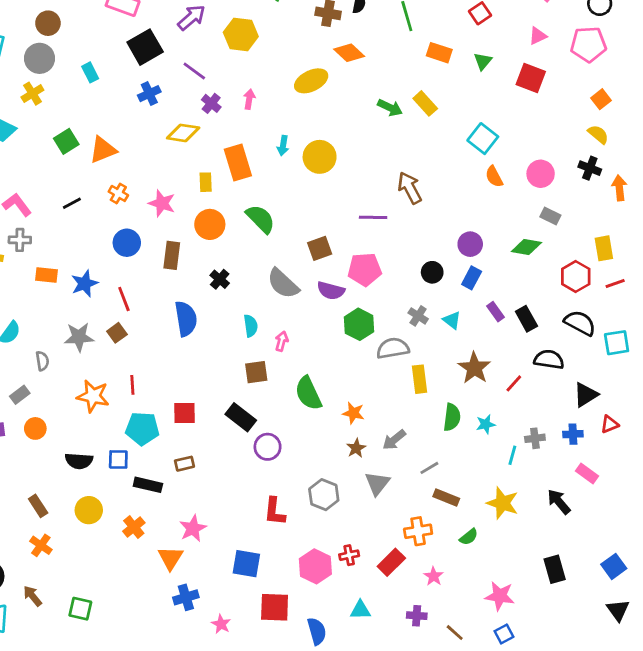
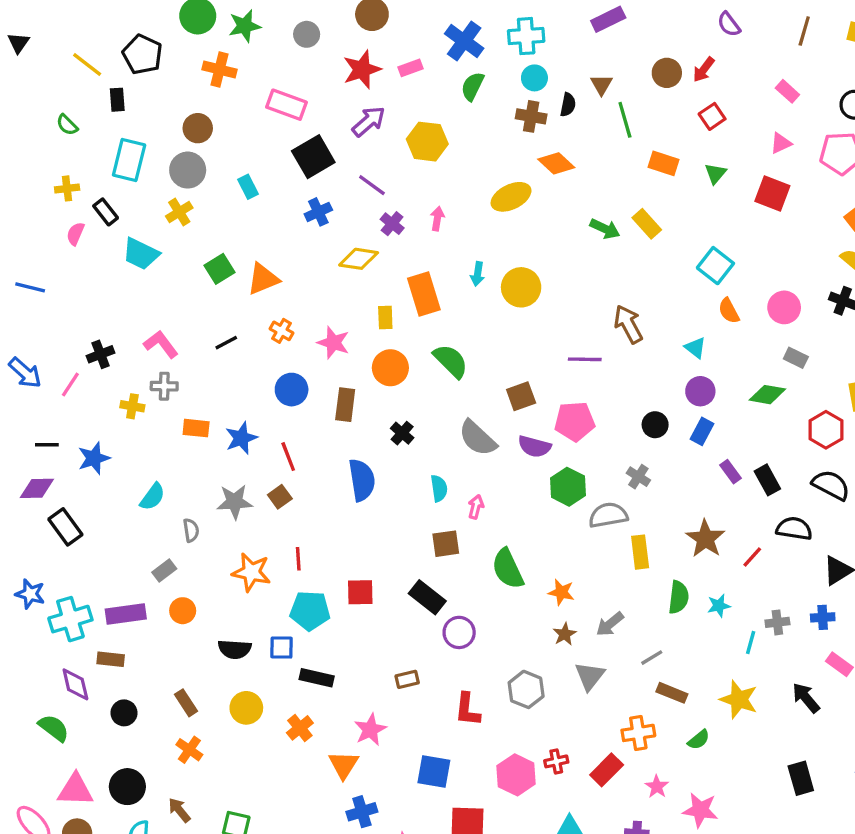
cyan triangle: (452, 320) -> (695, 348), moved
brown rectangle: (184, 464) -> (407, 679), moved
pink star: (500, 596) -> (700, 810), moved

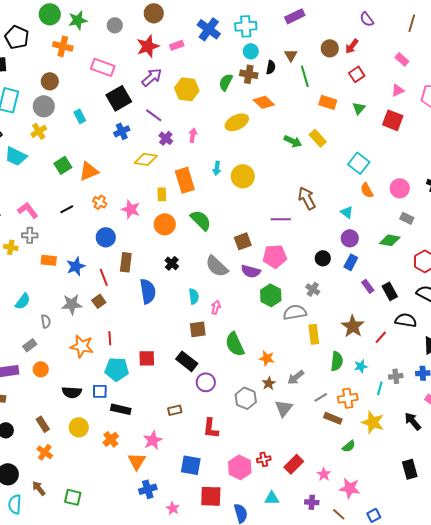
green semicircle: (472, 86) -> (226, 82), moved
brown rectangle: (345, 405) -> (126, 262), moved
gray hexagon: (526, 689) -> (246, 398), moved
orange cross: (638, 733) -> (348, 398), moved

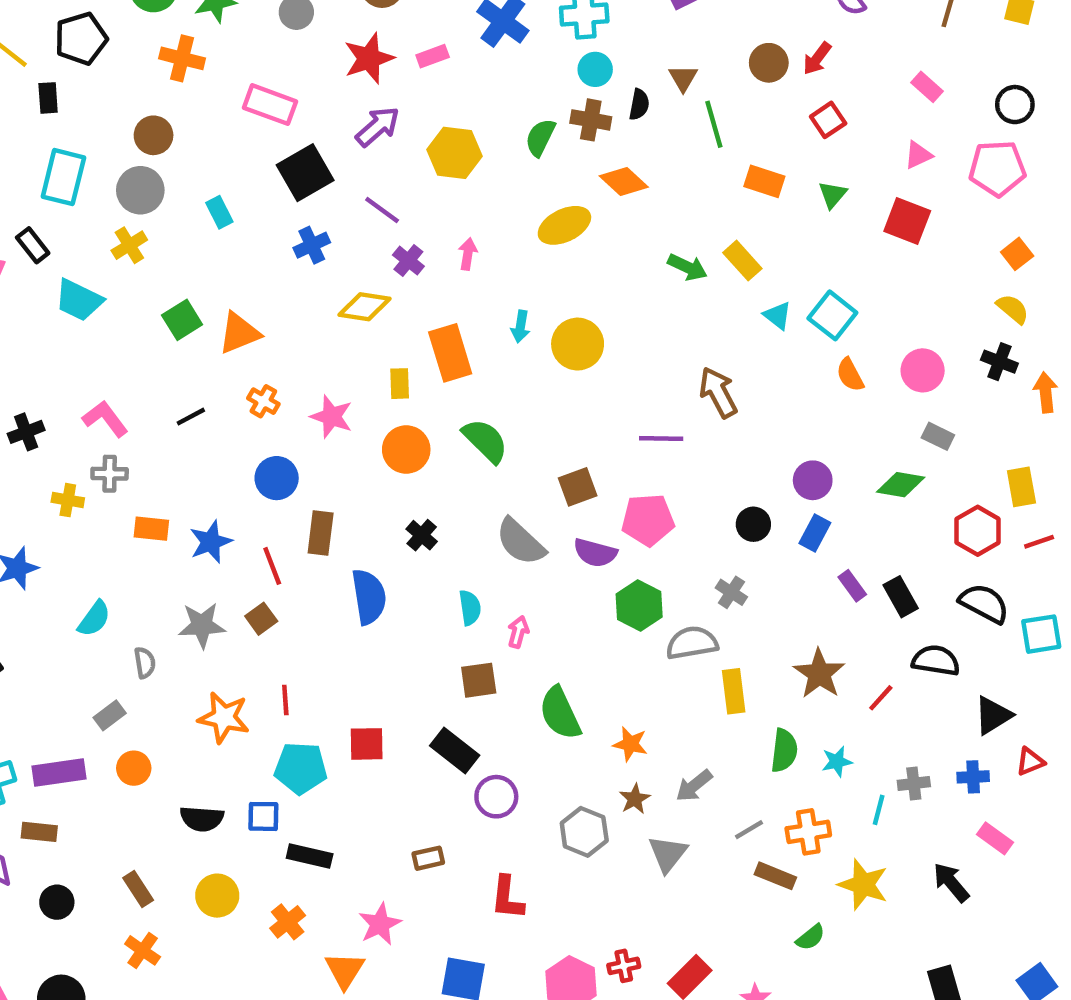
black pentagon: (17, 37) -> (81, 39), turned 30
cyan triangle: (347, 212) -> (778, 315), moved

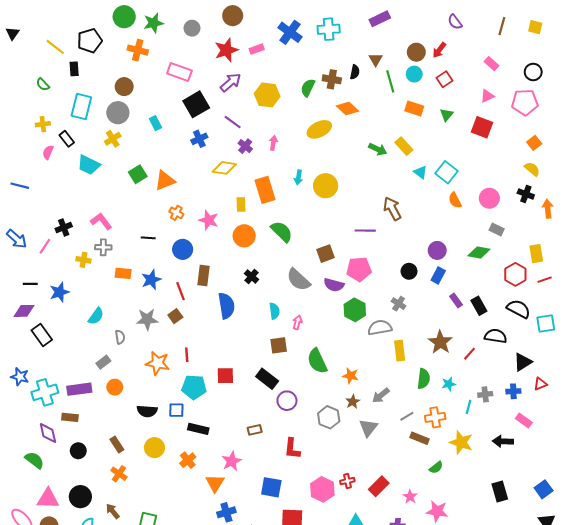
cyan circle: (595, 69) -> (414, 74), moved
black line: (191, 417) -> (148, 238), moved, turned 32
black arrow: (951, 882) -> (503, 441), turned -48

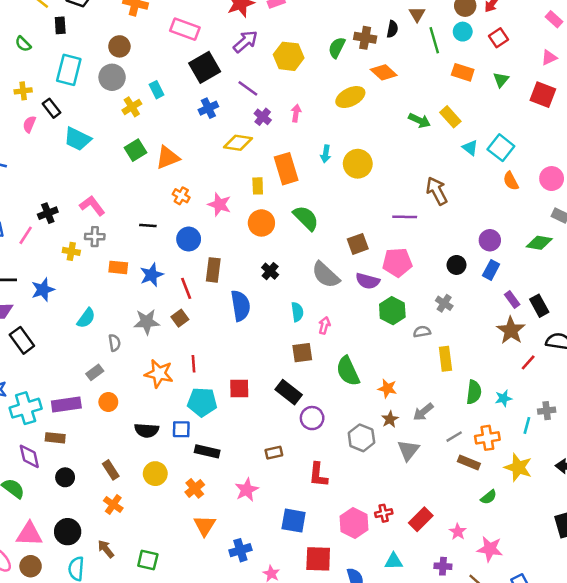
yellow cross: (113, 139) -> (132, 107), moved
gray semicircle: (380, 328) -> (422, 332), size x0.6
brown star: (440, 342) -> (511, 330), moved
orange triangle: (215, 483) -> (205, 525), moved

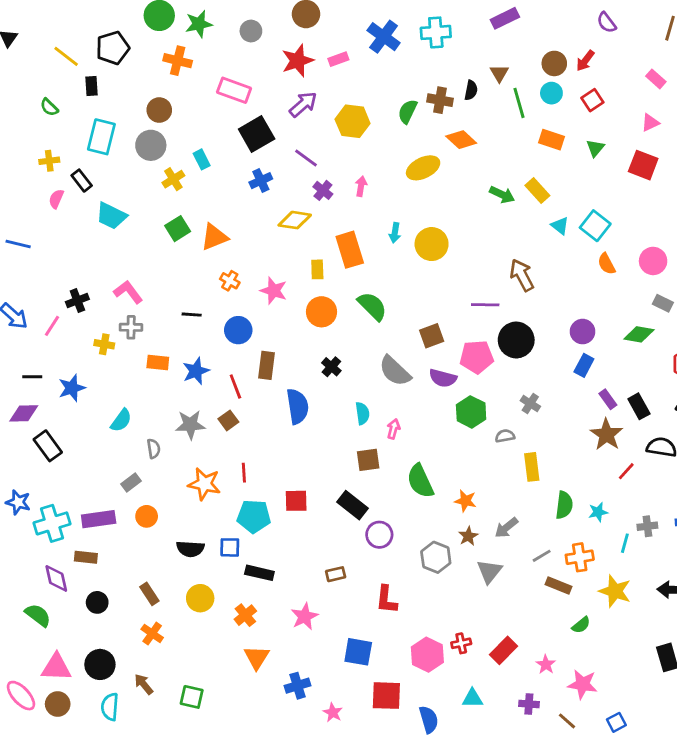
black circle: (457, 265) -> (516, 340), moved, size x1.6

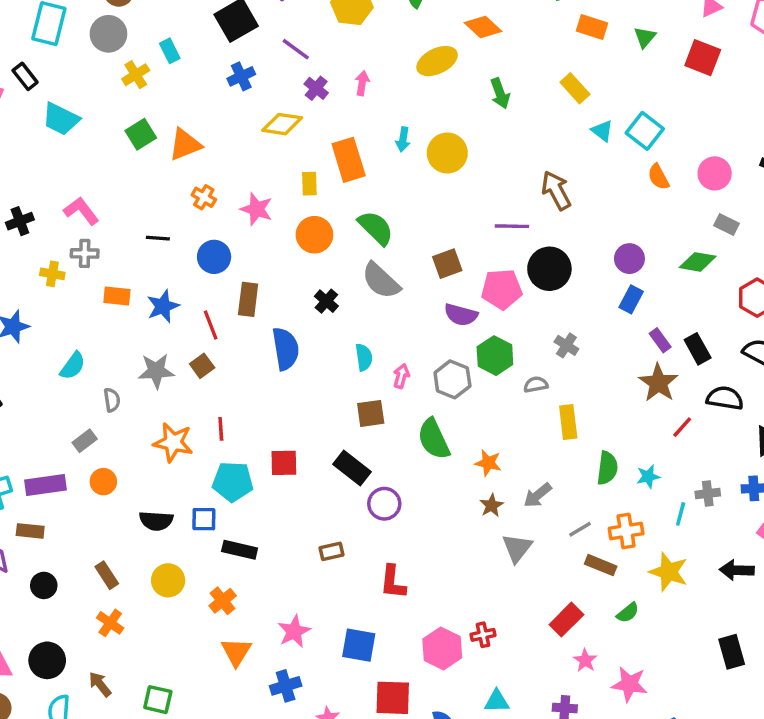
green arrow: (502, 195) -> (500, 93), moved, turned 45
gray semicircle: (395, 371) -> (381, 281), moved
gray hexagon: (436, 557) -> (452, 379), moved
pink star: (305, 617) -> (294, 631), moved
red rectangle: (504, 650) -> (566, 620), moved

